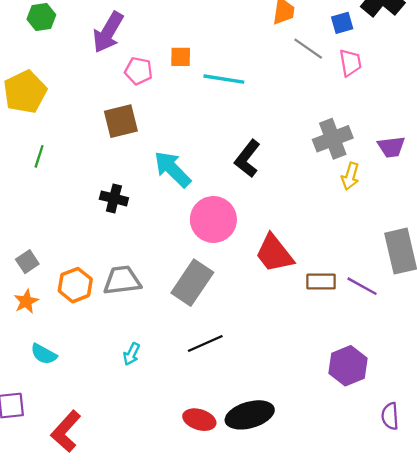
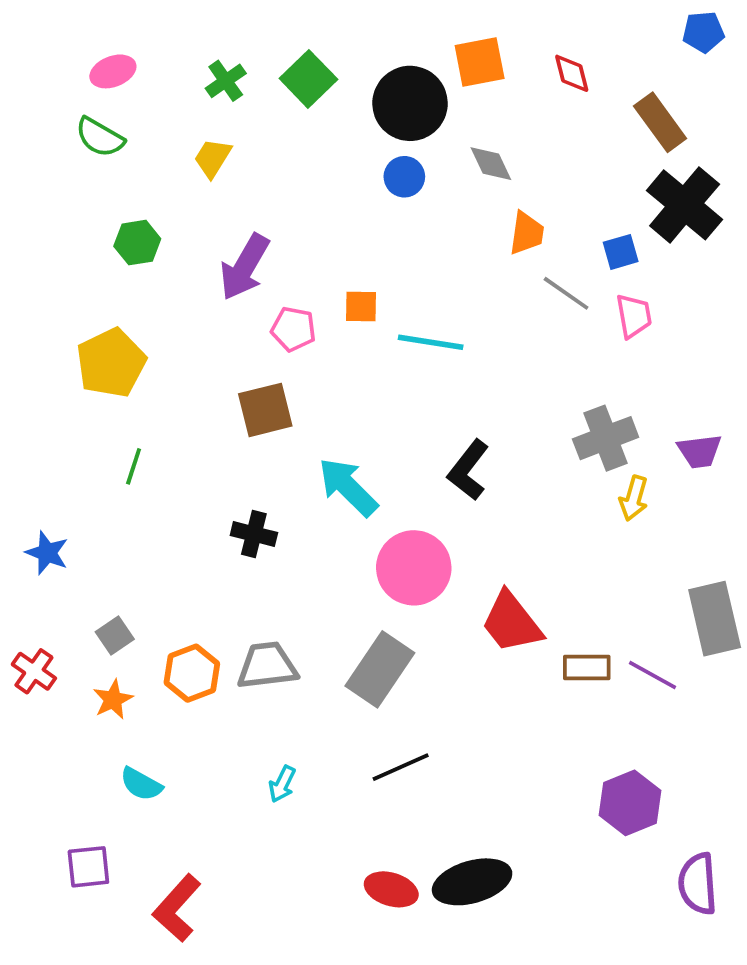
purple semicircle: (390, 416) -> (698, 884), size x1.4

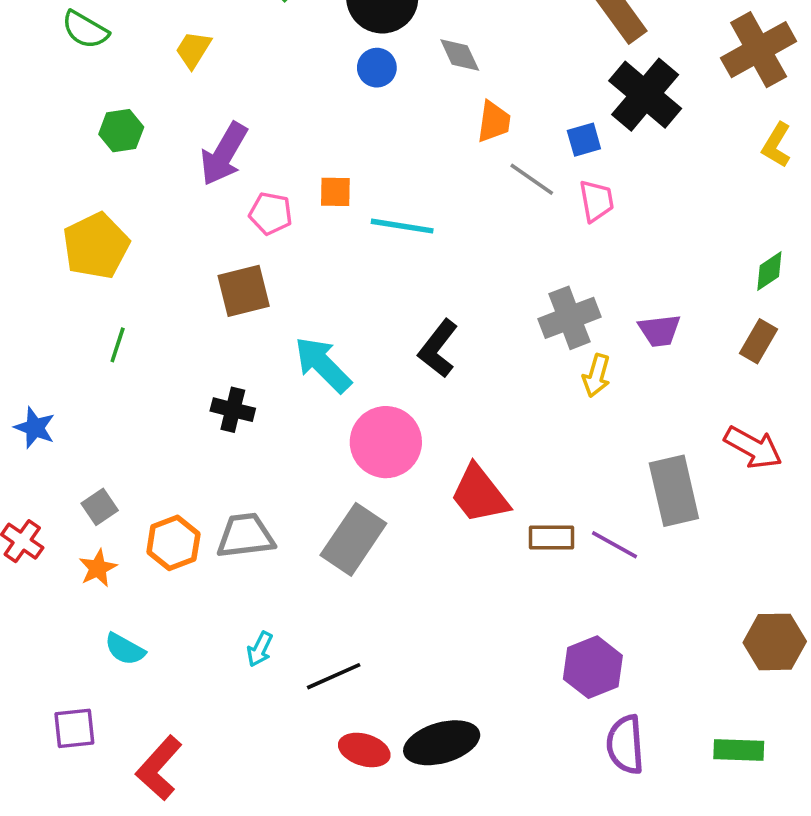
black line: (401, 767) -> (334, 676), moved
purple semicircle: (698, 884) -> (625, 745), moved

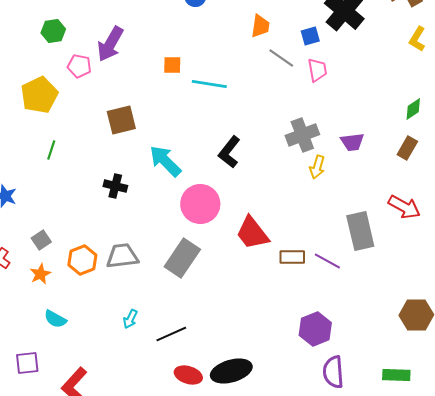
pink pentagon: (271, 213) -> (79, 66), moved

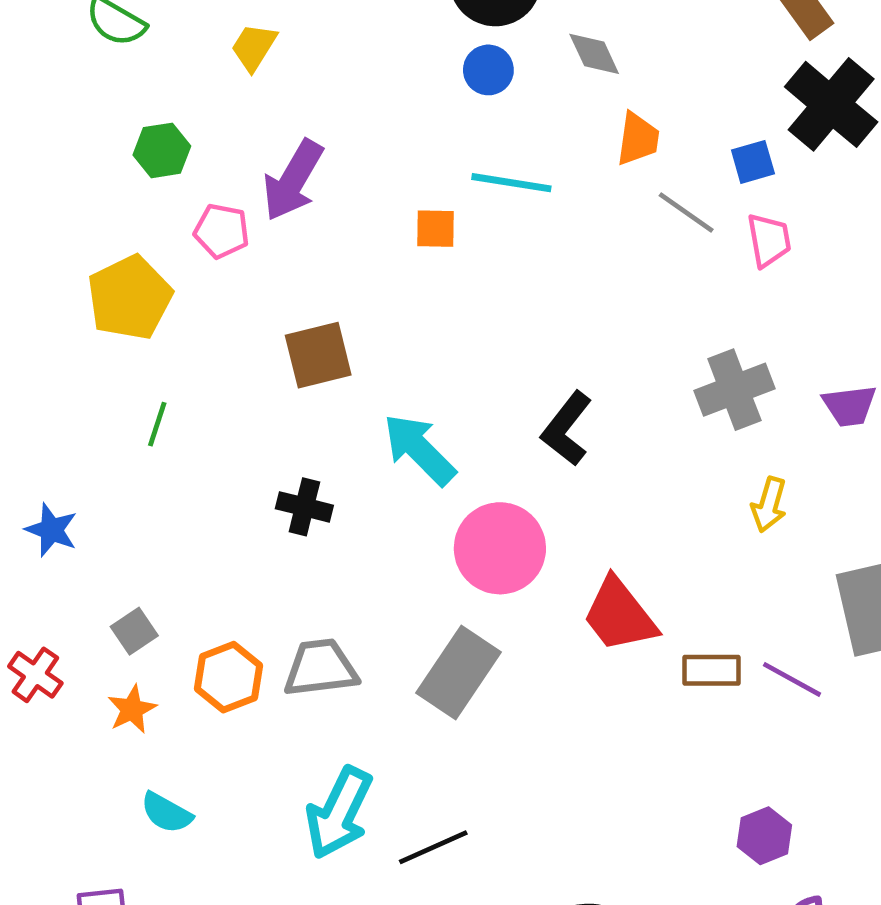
cyan line: (209, 84) -> (511, 183), moved
yellow arrow: (317, 167) -> (769, 505), moved
cyan arrow: (130, 319) -> (339, 813), size x2.0
purple hexagon: (315, 329) -> (764, 836), size x0.7

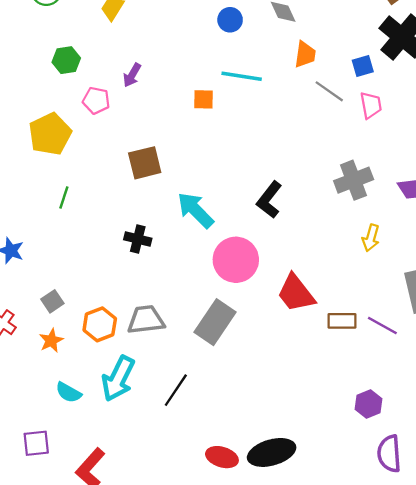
purple arrow: (293, 180) -> (132, 75), size x0.6
cyan arrow: (339, 813) -> (118, 379), moved
black line: (433, 847) -> (176, 390), moved, turned -32

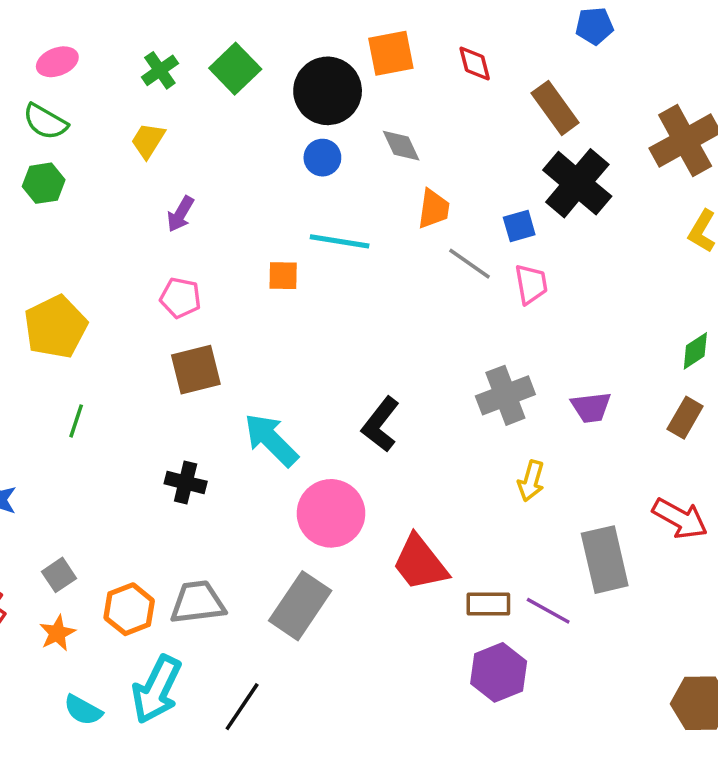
green hexagon: (66, 60) -> (44, 183), moved
purple arrow: (132, 75) -> (180, 214), moved
pink pentagon: (96, 101) -> (180, 298), moved
purple hexagon: (369, 404) -> (499, 672), moved, size x1.4

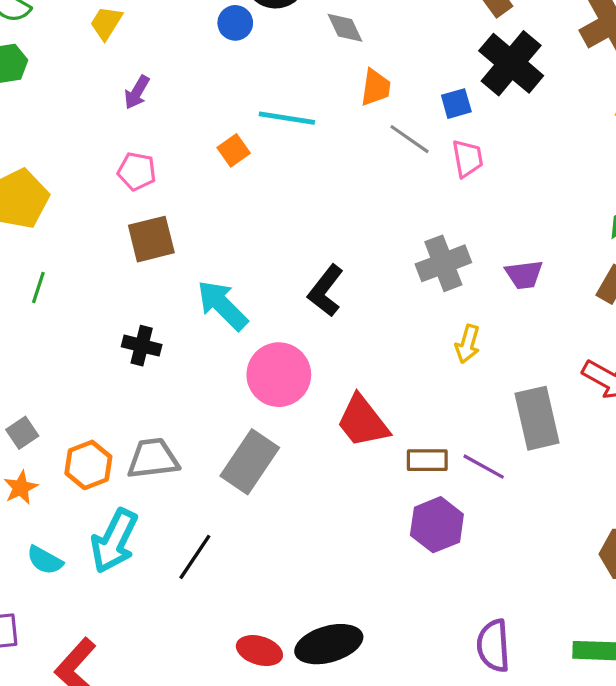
blue circle: (322, 158) -> (235, 23), moved
orange square: (283, 276) -> (234, 150), turned -36

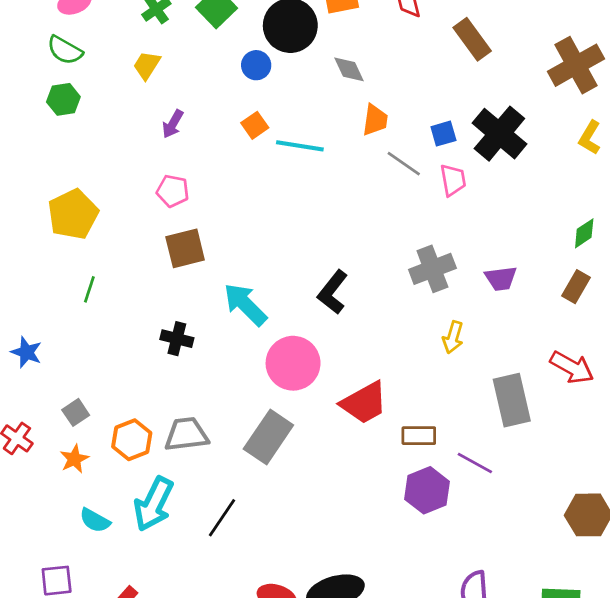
black cross: (511, 63) -> (499, 134), moved
orange square: (234, 150) -> (255, 125), moved
red trapezoid: (363, 421) -> (364, 403), turned -81
purple line: (484, 467) -> (475, 463), moved

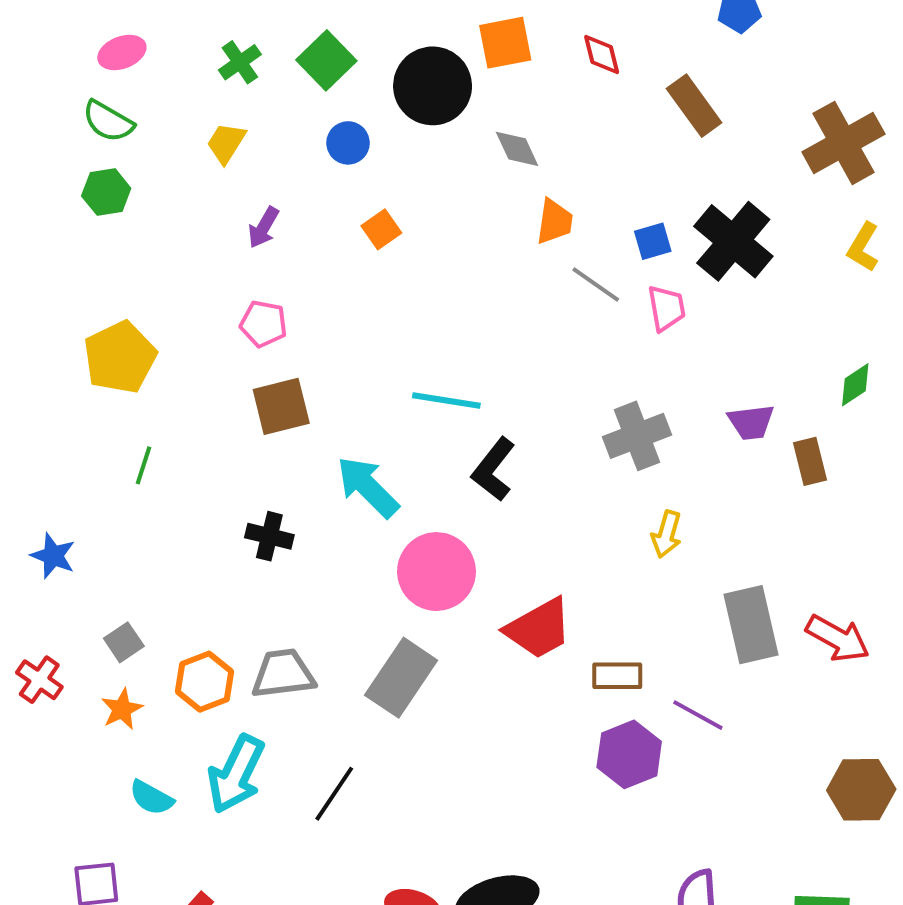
blue circle: (256, 65) -> (348, 143), moved
cyan line: (300, 146) -> (446, 400), moved
purple trapezoid: (501, 278) -> (751, 422), moved
brown rectangle: (576, 287) -> (810, 461), moved, turned -44
red arrow: (572, 367) -> (838, 638), moved

